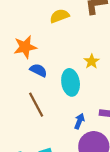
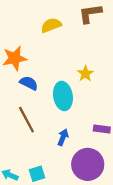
blue arrow: (79, 121) -> (63, 137), moved

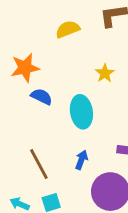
yellow star: (85, 74) -> (105, 73), moved
brown line: (26, 120) -> (39, 164), moved

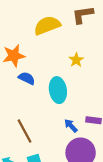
yellow semicircle: (68, 29) -> (47, 25), size x1.4
blue arrow: (81, 160) -> (71, 126), moved, turned -64

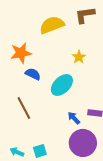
cyan ellipse: (58, 90) -> (62, 85), turned 55
brown line: (25, 131) -> (24, 108), moved

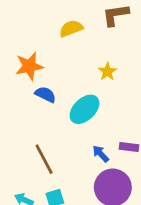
yellow semicircle: (52, 25) -> (71, 28), size x0.7
brown line: (24, 108) -> (44, 159), moved

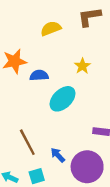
blue semicircle: (45, 94) -> (39, 75), moved, turned -30
blue arrow: (101, 154) -> (58, 155), moved

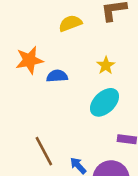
cyan ellipse: (62, 99) -> (104, 102), moved

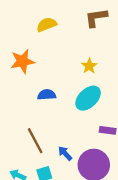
yellow semicircle: (70, 23) -> (47, 25), moved
blue semicircle: (57, 76) -> (47, 95), moved

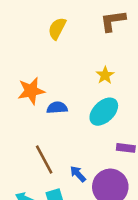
yellow semicircle: (47, 25) -> (57, 29), turned -42
orange star: (22, 61) -> (31, 91), moved

